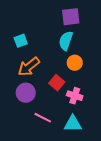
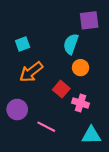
purple square: (71, 17) -> (89, 20), moved
purple circle: (26, 93) -> (17, 109), moved
cyan triangle: (73, 124) -> (91, 135), moved

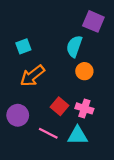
purple square: (89, 20) -> (93, 21), turned 30
red square: (61, 89) -> (60, 106), moved
cyan triangle: (91, 135) -> (78, 136), moved

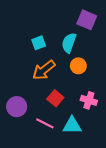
cyan square: (23, 46) -> (39, 43), moved
orange arrow: (32, 76) -> (44, 70), moved
pink cross: (84, 108) -> (89, 100), moved

